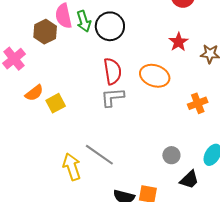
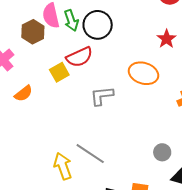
red semicircle: (113, 71) -> (79, 57), moved, turned 76
yellow square: (56, 103) -> (59, 72), moved

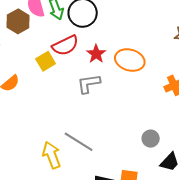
red star: (167, 39) -> (96, 54), moved

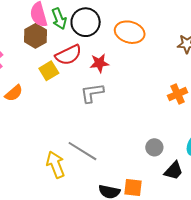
brown hexagon: (18, 21) -> (36, 36), moved
red star: (96, 54) -> (99, 63), turned 30
orange ellipse: (130, 60) -> (130, 32), moved

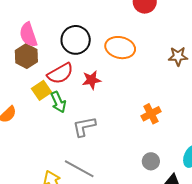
green arrow: (59, 19) -> (58, 102), moved
gray L-shape: (92, 93) -> (84, 127), moved
orange cross: (178, 94) -> (151, 114), moved

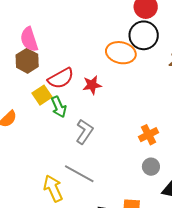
black circle: (76, 40) -> (144, 35), moved
orange cross: (151, 114) -> (149, 135), moved
gray L-shape: (84, 127) -> (84, 132), turned 135

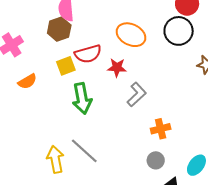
orange ellipse: (121, 53) -> (131, 35), moved
green arrow: (59, 107) -> (82, 99), moved, size x1.4
gray L-shape: (84, 132) -> (137, 94), moved

